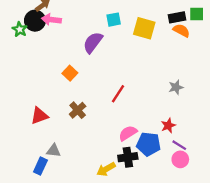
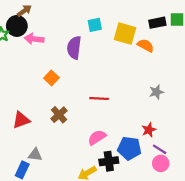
pink arrow: (51, 20) -> (34, 39), moved
orange semicircle: (181, 30) -> (146, 45), moved
purple semicircle: (93, 42) -> (74, 48), turned -30
red line: (118, 94) -> (99, 98), turned 60
pink semicircle: (128, 133) -> (97, 137), moved

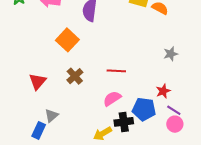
orange square: (51, 78) -> (67, 40), size x1.5
red line: (99, 98) -> (116, 71), moved
red triangle: (21, 120) -> (38, 81), turned -30
gray triangle: (35, 155) -> (51, 116), turned -48

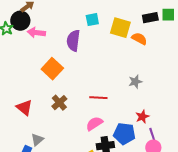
gray star: (171, 54) -> (135, 82), moved
red triangle: (38, 81) -> (24, 108), turned -30
purple line: (174, 110) -> (152, 135), turned 40

